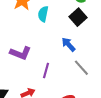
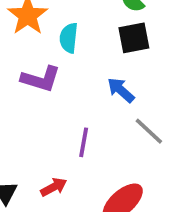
black square: (78, 17) -> (134, 38), turned 36
purple L-shape: (20, 53) -> (41, 79), moved

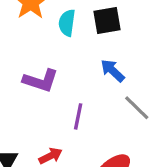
black square: (134, 38) -> (107, 20), moved
purple L-shape: (41, 79) -> (41, 81), moved

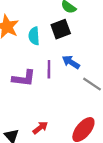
purple line: (78, 116) -> (49, 69), moved

